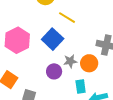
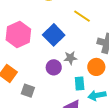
yellow line: (67, 18) -> (82, 16), moved
orange circle: (89, 63) -> (96, 67), moved

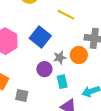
orange circle: (96, 67) -> (79, 55), moved
cyan rectangle: (80, 84) -> (62, 82), moved

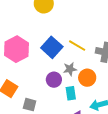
yellow line: (66, 15) -> (77, 46), moved
orange circle: (79, 55) -> (87, 78), moved

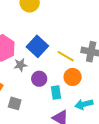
yellow line: (77, 46) -> (66, 56), moved
gray star: (70, 69) -> (20, 65), moved

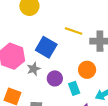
yellow line: (66, 56) -> (74, 31), moved

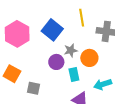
yellow line: (74, 31) -> (82, 18), turned 54
gray star: (34, 69) -> (71, 50), moved

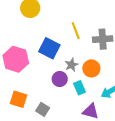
gray square: (34, 88) -> (43, 109), turned 32

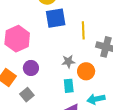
blue square: (49, 48) -> (56, 18), moved, turned 35
purple circle: (60, 79) -> (31, 68), moved

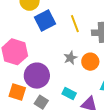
purple circle: (31, 68) -> (37, 76), size x1.6
cyan rectangle: (69, 86) -> (69, 93), moved, turned -40

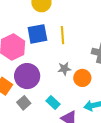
blue square: (45, 20) -> (37, 34), moved
yellow line: (75, 24) -> (63, 35), moved

